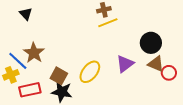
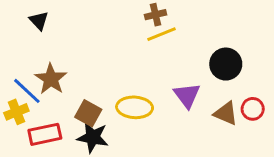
purple triangle: (125, 64) -> (187, 95), turned -30
brown triangle: (156, 64) -> (226, 113), moved
yellow ellipse: (90, 72) -> (135, 107), turned 55

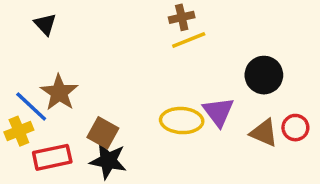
yellow ellipse: (135, 107) -> (182, 121), moved

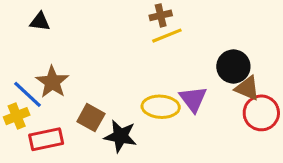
black triangle: (45, 24) -> (40, 22), turned -40
red circle: (295, 128) -> (261, 113), size x1.5
brown triangle: (264, 133) -> (247, 88), moved
black star: (108, 161) -> (120, 136), moved

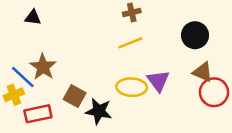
yellow line: (167, 36) -> (130, 43), moved
black circle: (233, 66) -> (195, 35), moved

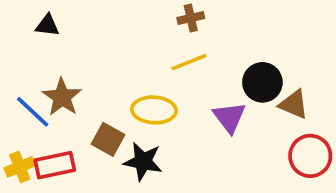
black circle: (195, 35) -> (262, 82), moved
yellow ellipse: (132, 87) -> (154, 110), moved
red circle: (214, 92) -> (310, 156), moved
yellow cross: (14, 95) -> (20, 167), moved

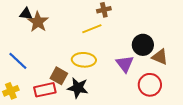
yellow line: (189, 62) -> (92, 29), moved
brown star: (62, 97) -> (38, 22), moved
red circle: (310, 156) -> (150, 85), moved
red rectangle: (55, 165) -> (45, 90), moved

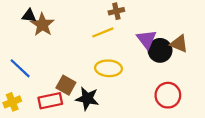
brown triangle: (160, 57) -> (179, 44), moved
yellow ellipse: (84, 60) -> (109, 68), moved
purple triangle: (125, 64) -> (147, 39), moved

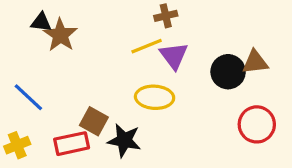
purple triangle: (147, 39) -> (174, 56), moved
brown triangle: (179, 44) -> (255, 62), turned -30
red circle: (168, 95) -> (257, 124), moved

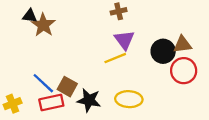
yellow line: (147, 46) -> (115, 58), moved
blue line: (28, 97) -> (43, 83), moved
yellow ellipse: (155, 97) -> (129, 99), moved
red circle: (257, 124) -> (184, 71), moved

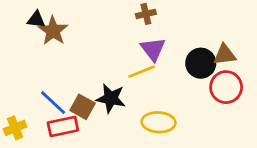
black star: (89, 100) -> (111, 98), moved

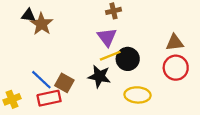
purple triangle: (153, 49) -> (107, 37), moved
black circle: (201, 63) -> (128, 59), moved
black star: (111, 98) -> (99, 76), moved
yellow ellipse: (159, 122) -> (138, 95), moved

